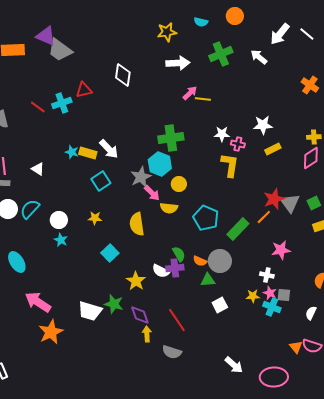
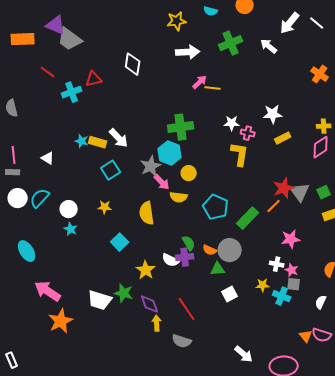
red line: (38, 107) -> (48, 72), moved
pink star: (270, 293) -> (292, 270), moved

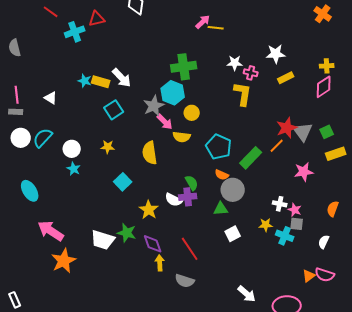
pink star: (291, 239) -> (304, 172), moved
orange semicircle: (210, 250) -> (222, 175), moved
orange triangle: (306, 336) -> (309, 276), turned 32

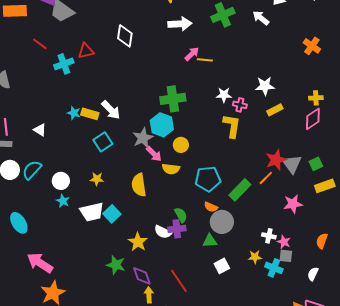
cyan pentagon: (219, 147) -> (208, 179), turned -30
white trapezoid: (103, 240) -> (92, 212), moved, turned -30

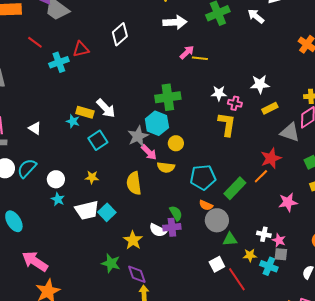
white diamond: (125, 36) -> (120, 34), turned 40
cyan star: (74, 113) -> (73, 121), moved
gray triangle: (292, 164) -> (290, 132), moved, turned -35
green triangle: (210, 241) -> (230, 239), moved
red line: (179, 281) -> (237, 279), moved

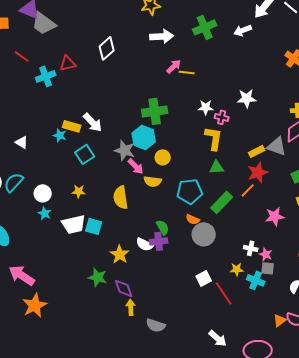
white arrow: (256, 16) -> (243, 30), turned -60
yellow rectangle: (270, 108) -> (257, 151), moved
gray star: (138, 136) -> (125, 150), turned -30
cyan square: (107, 212) -> (94, 226), turned -30
green triangle: (230, 239) -> (217, 167), moved

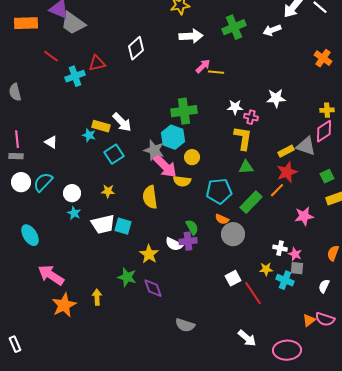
pink arrow: (136, 166) -> (165, 166), size x1.5
yellow arrow: (131, 307) -> (97, 297), moved

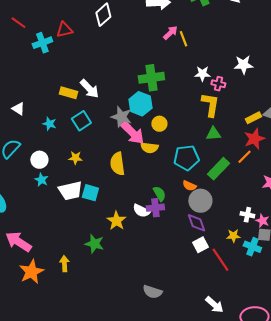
yellow line: (216, 72) -> (183, 39), turned 63
cyan star: (89, 135) -> (49, 124), moved
purple diamond: (153, 288) -> (196, 223), moved

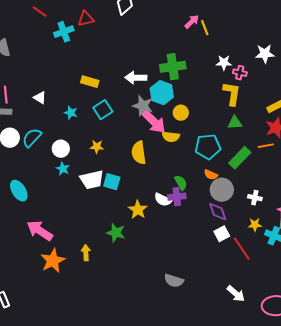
white arrow: (89, 89) -> (136, 78), moved, turned 135
orange line: (244, 157) -> (266, 146), turned 35
white cross: (247, 215) -> (255, 198), moved

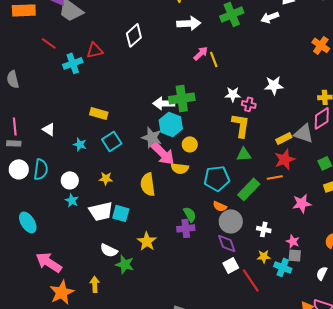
white arrow: (136, 78) -> (164, 103), moved
cyan semicircle: (32, 138) -> (41, 169), turned 145
white semicircle: (163, 200) -> (109, 250), moved

